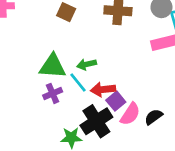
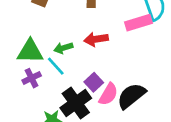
red arrow: (103, 89) -> (96, 39), moved
black semicircle: (154, 117) -> (131, 96), size x1.6

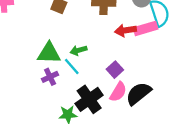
red arrow: (96, 39) -> (125, 30), moved
purple square: (94, 82) -> (115, 70), moved

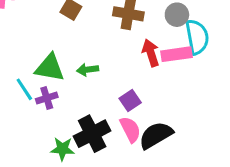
red arrow: (125, 30) -> (151, 53), turned 72
cyan line: (72, 66) -> (24, 89), moved
pink semicircle: (118, 92) -> (130, 129), turned -66

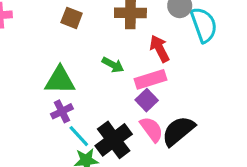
pink rectangle: (176, 54) -> (151, 79), moved
green arrow: (88, 70) -> (113, 65), moved, turned -135
cyan line: (24, 89) -> (79, 136), moved

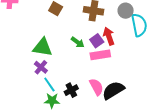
purple square: (147, 100) -> (97, 41), moved
purple cross: (62, 111) -> (41, 67), turned -32
black cross: (114, 140) -> (71, 90), size x0.6

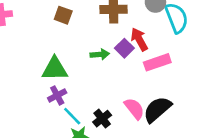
green arrow: (78, 42) -> (100, 54), turned -32
pink rectangle: (100, 55) -> (157, 62), moved
purple cross: (41, 67) -> (57, 95), turned 32

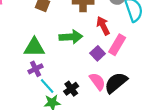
purple square: (124, 48) -> (98, 53), moved
green arrow: (100, 54) -> (71, 37), size x1.5
pink rectangle: (157, 62) -> (117, 45), turned -42

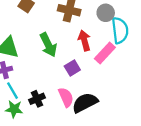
green arrow: (71, 37) -> (48, 45), turned 55
pink rectangle: (117, 45) -> (105, 53), moved

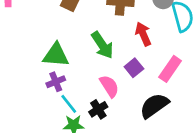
pink rectangle: (105, 53) -> (170, 69), moved
pink semicircle: (66, 97) -> (109, 86), moved

